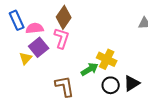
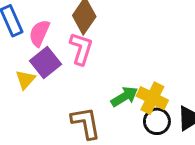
pink semicircle: (35, 28) -> (39, 33), turned -60
yellow cross: (107, 59) -> (152, 98), moved

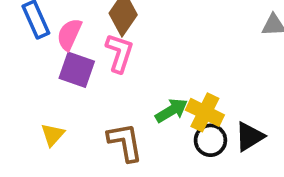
purple square: (45, 63) -> (77, 70), turned -32
yellow triangle: (25, 80) -> (53, 135), moved

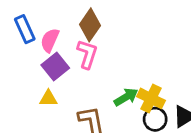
purple square: (77, 70) -> (55, 67), turned 32
yellow triangle: (53, 135) -> (48, 98), moved, turned 48

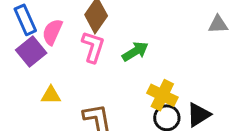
purple square: (55, 67) -> (31, 51), moved
green arrow: (126, 97) -> (135, 51), moved

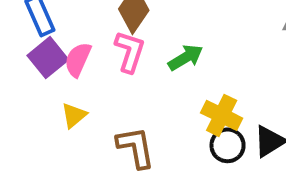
pink semicircle: (52, 32) -> (78, 60), moved
yellow triangle: (51, 95) -> (74, 115), turned -40

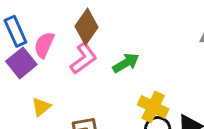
pink L-shape: (130, 52) -> (83, 58), turned 36
pink semicircle: (78, 60) -> (44, 45), moved

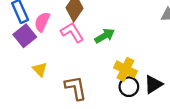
pink L-shape: (83, 58) -> (72, 32), turned -85
yellow triangle: (41, 107) -> (40, 69), turned -35

